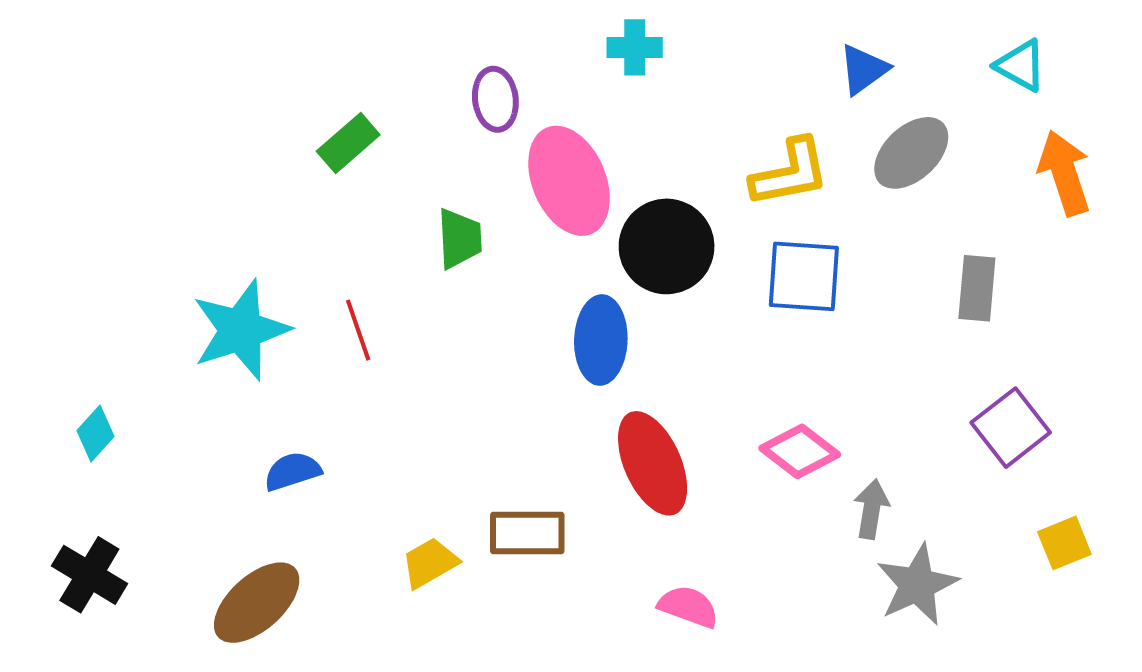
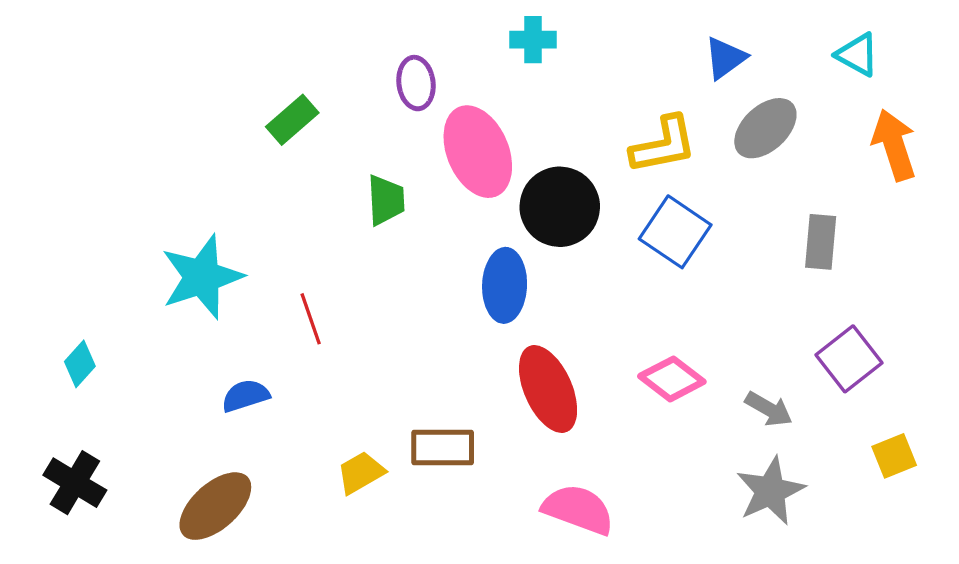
blue square: (804, 276) -> (675, 232), turned 30
red line: (358, 330) -> (311, 319), moved
gray arrow: (871, 509) -> (769, 409), moved, turned 111
pink semicircle: (688, 607) -> (578, 509), size x1.4

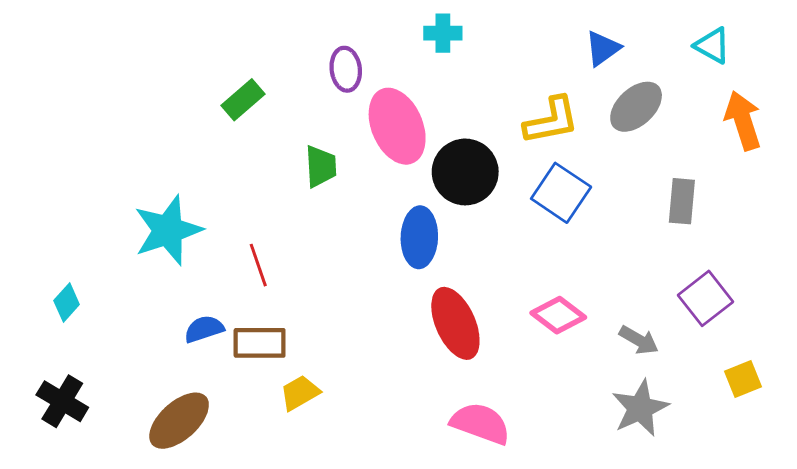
brown rectangle: (443, 448) -> (260, 343), moved

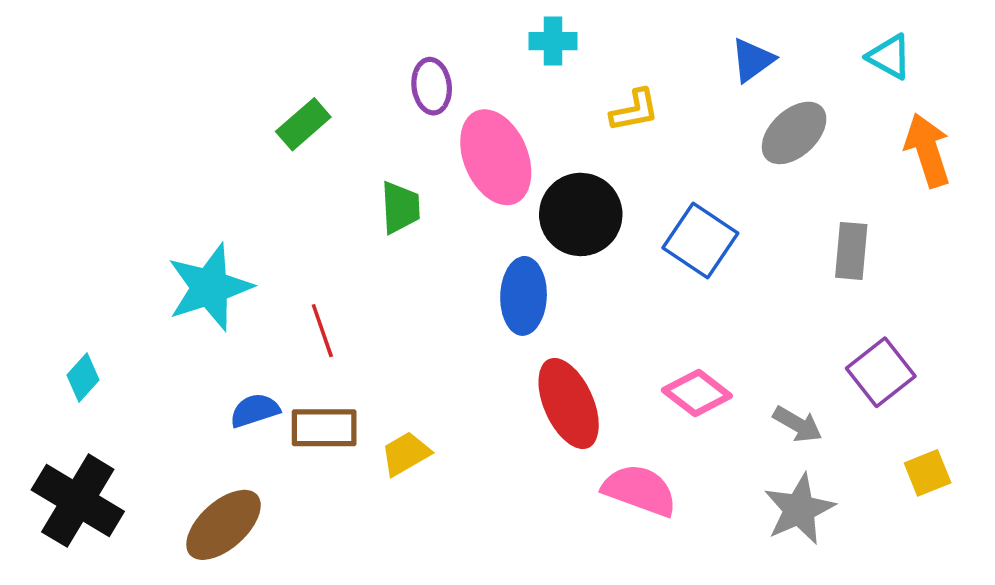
yellow L-shape: (551, 121) -> (634, 110), moved, size x0.7
yellow trapezoid: (300, 393) -> (406, 454), moved
black cross: (62, 401) -> (78, 501), size x1.4
pink semicircle: (480, 423) -> (640, 490), moved

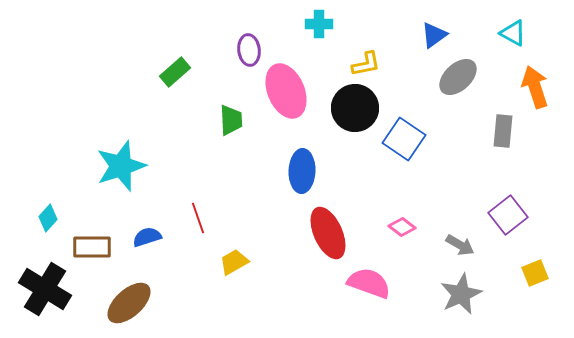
black circle: (581, 214) -> (355, 108), moved
gray rectangle: (851, 251) -> (503, 131), moved
red line: (322, 331) -> (198, 218), moved
pink diamond: (697, 393) -> (402, 227), size x0.7
brown rectangle: (324, 428) -> (92, 247), moved

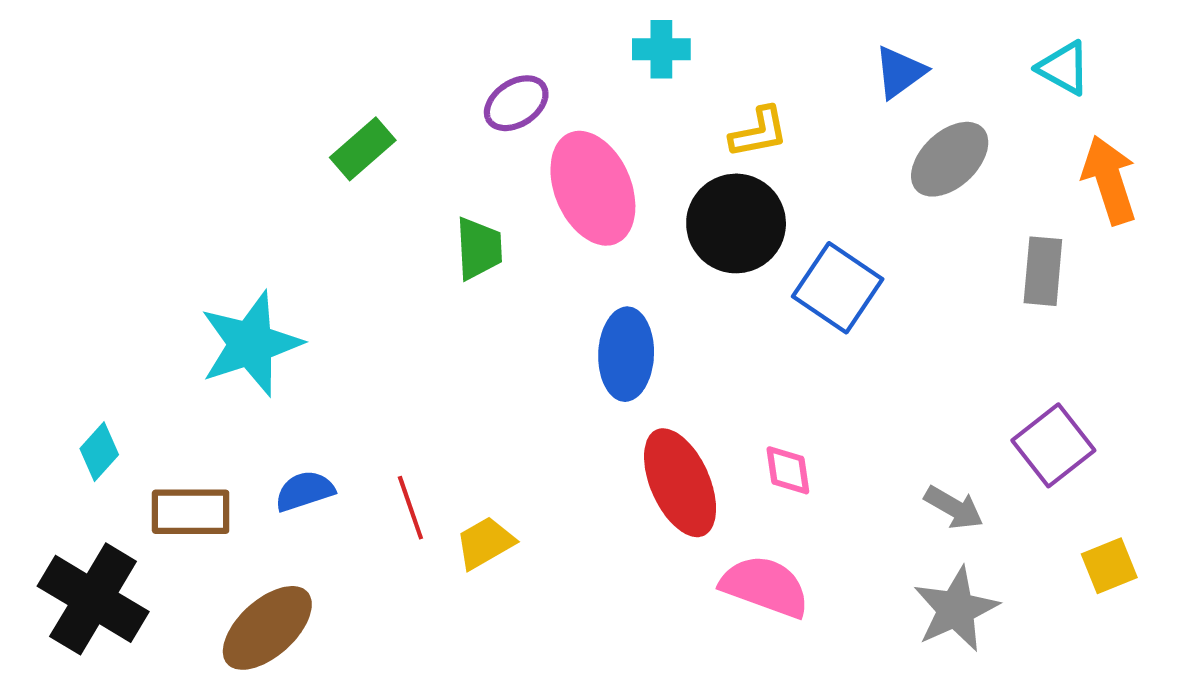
purple ellipse: (249, 50) -> (516, 103), turned 64
red line: (198, 218) -> (410, 508), moved
pink diamond: (402, 227) -> (788, 470), moved, turned 44

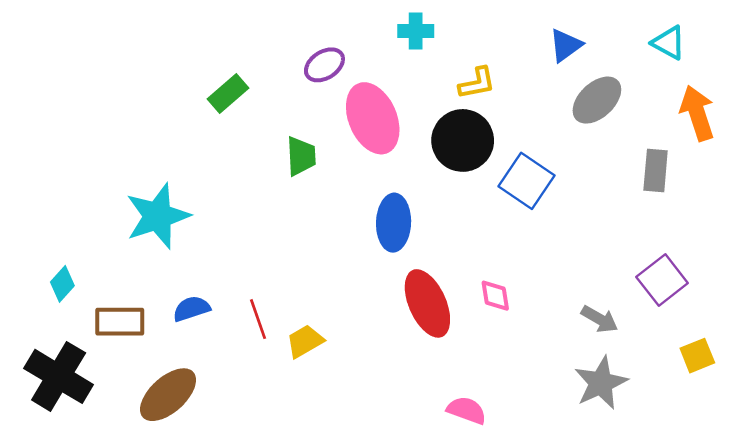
pink semicircle: (765, 586) -> (467, 410), moved, size x0.7

